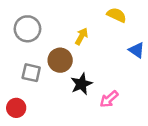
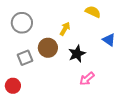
gray square: (31, 73) -> (25, 58), turned -35
black star: (81, 84) -> (77, 54), moved

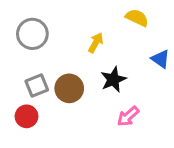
brown circle: (48, 48) -> (69, 88), moved
red circle: (13, 86) -> (27, 116), moved

